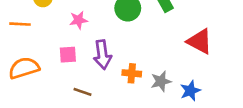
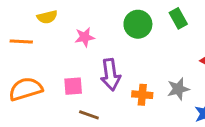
pink square: (68, 55) -> (73, 86), moved
gray star: (161, 81) -> (178, 89), moved

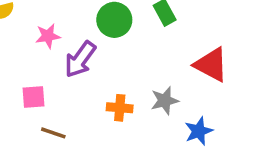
purple arrow: (111, 75) -> (80, 59), moved, turned 44

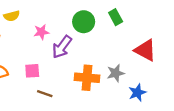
orange cross: (120, 108) -> (87, 78), size x1.5

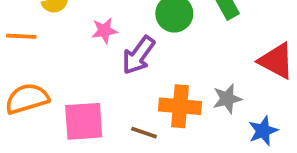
pink square: (32, 71) -> (84, 121), moved, size x1.6
brown line: (45, 94) -> (144, 133), moved

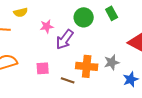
pink square: (84, 121) -> (43, 68), moved, size x0.6

